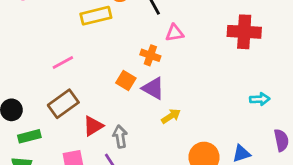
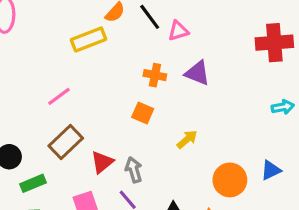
red cross: (244, 32) -> (274, 43), moved
pink triangle: (175, 33) -> (178, 31), moved
orange square: (126, 81) -> (143, 113), moved
purple triangle: (153, 88) -> (197, 73), moved

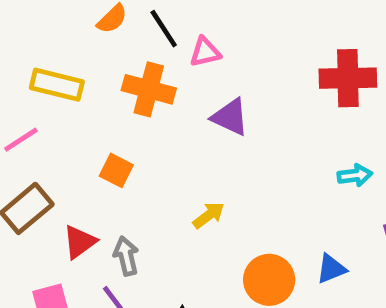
yellow rectangle: (88, 39) -> (57, 85), moved, turned 32
orange cross: (155, 75) -> (149, 89), moved, size x1.5
orange square: (143, 113) -> (116, 170), moved

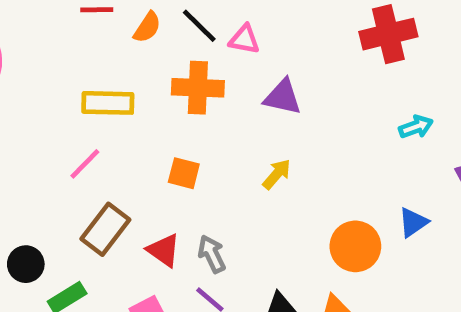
pink triangle: (205, 52) -> (244, 39), turned 36
yellow arrow: (209, 215) -> (277, 174), moved
red triangle: (80, 242) -> (164, 250), turned -36

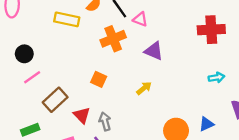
orange cross: (198, 88) -> (113, 39), turned -35
yellow rectangle: (108, 103) -> (67, 19), moved
pink line: (85, 164) -> (32, 77), moved
black circle: (26, 264) -> (24, 54), moved

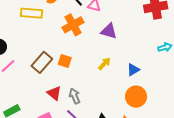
brown rectangle: (55, 100) -> (42, 62), moved
blue triangle: (206, 124) -> (133, 70), moved

